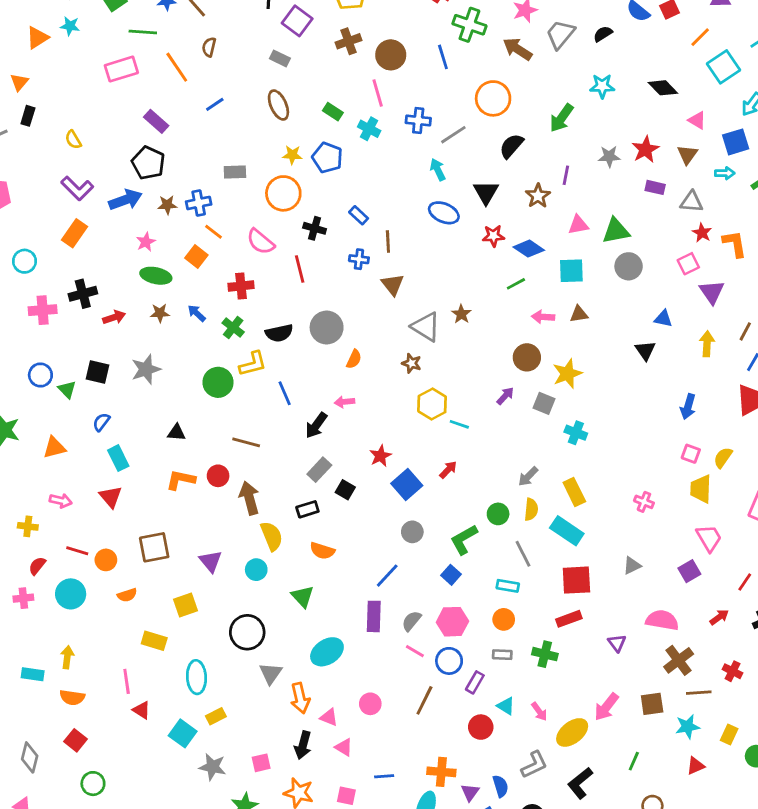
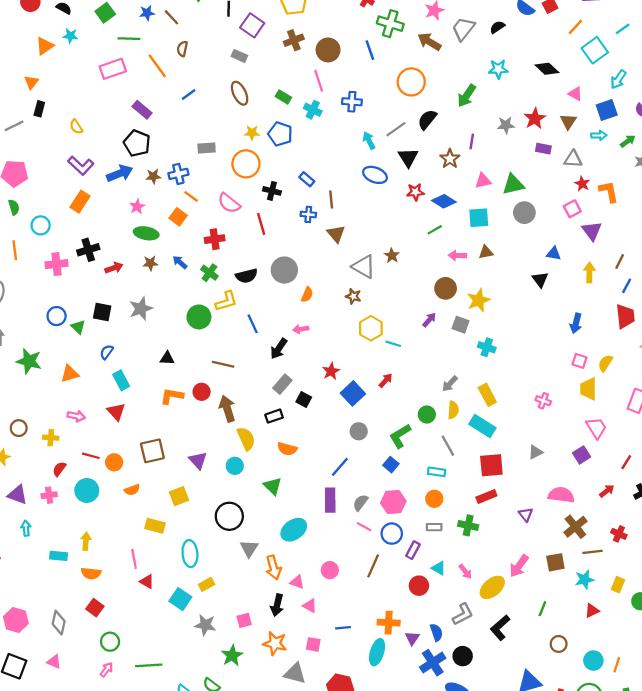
gray line: (453, 135) -> (396, 129), moved

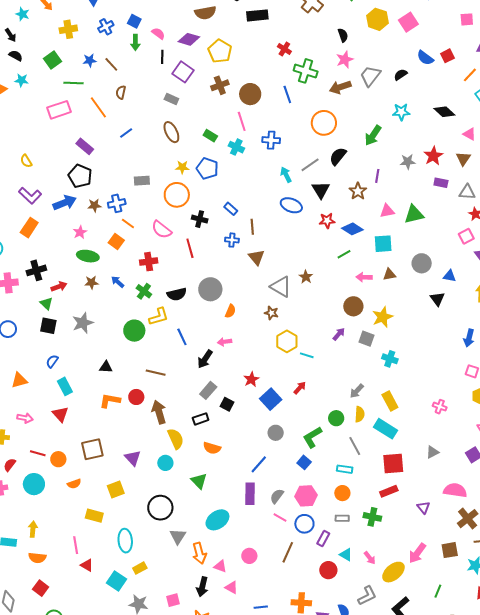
brown arrow: (429, 42) -> (340, 87), turned -50
gray circle: (524, 213) -> (422, 263), moved
green triangle: (78, 327) -> (46, 303), moved

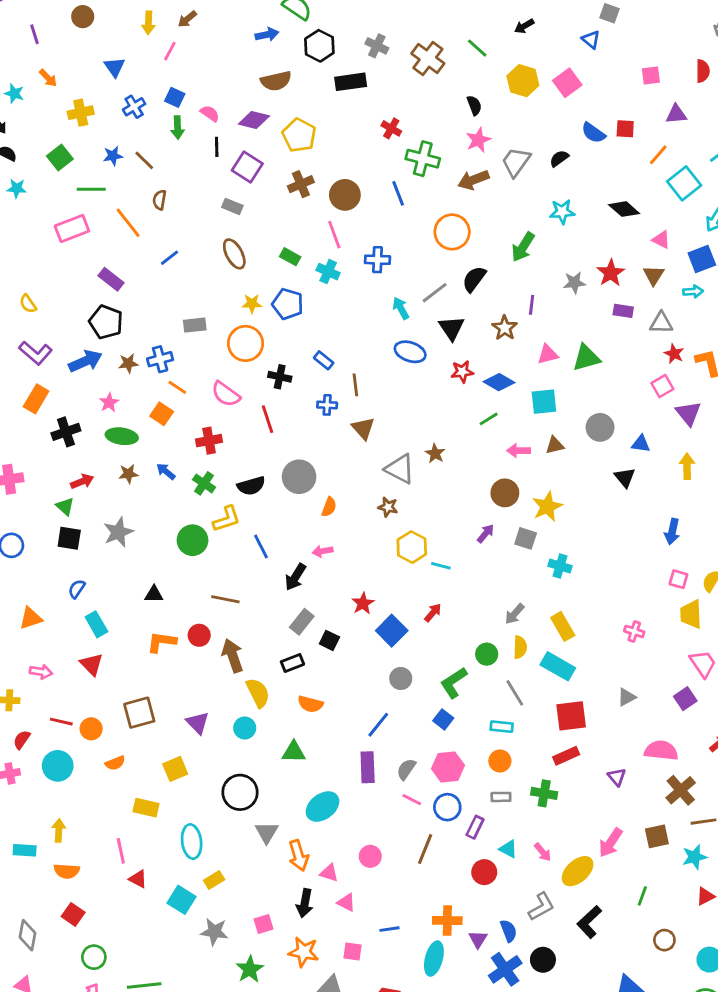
red square: (447, 56) -> (625, 129), turned 32
black cross: (36, 270) -> (66, 432), moved
green triangle: (199, 481) -> (294, 752), turned -42

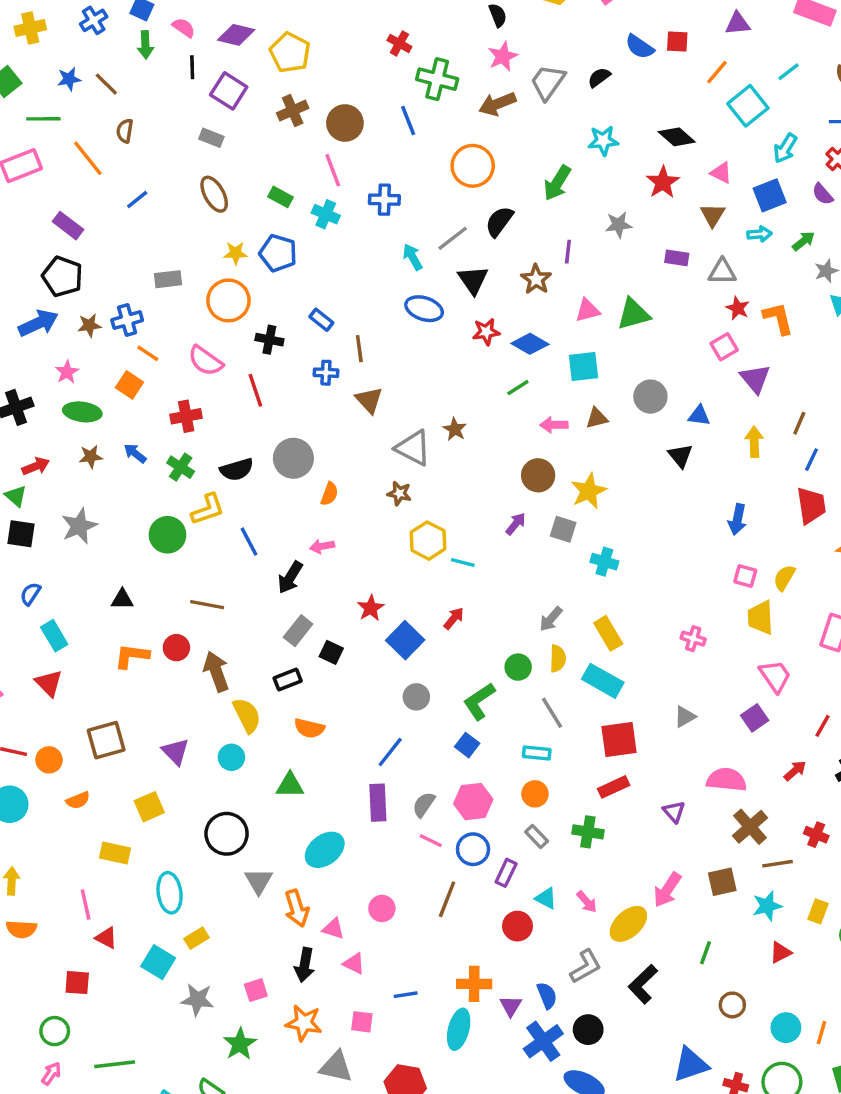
red star: (611, 273) -> (663, 182), moved
gray rectangle: (501, 797) -> (537, 837), turned 48
red square: (73, 914) -> (77, 983), moved, turned -30

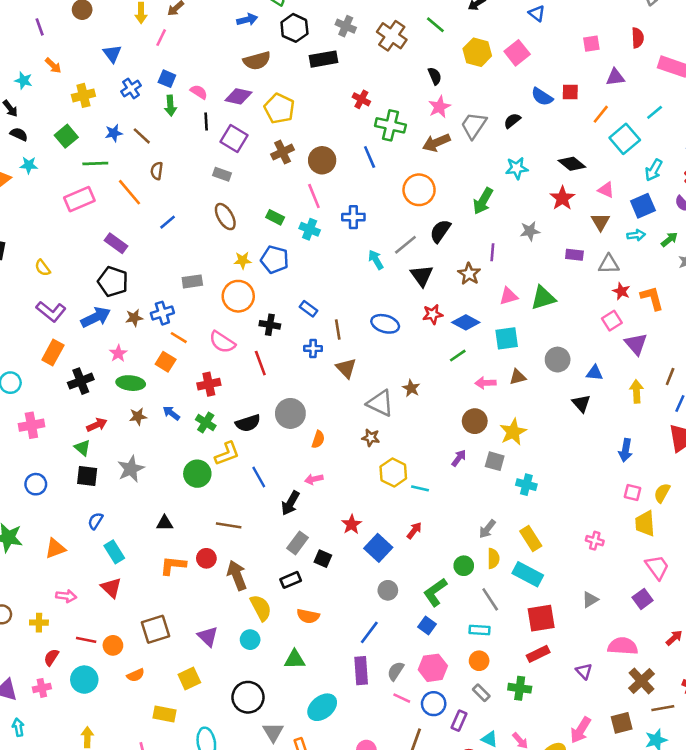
blue ellipse: (424, 309) -> (385, 324), moved

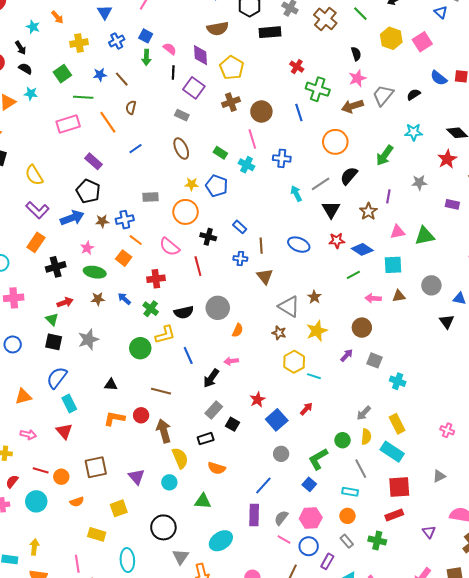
purple diamond: (238, 96) -> (201, 55), turned 70
yellow semicircle: (43, 268) -> (34, 175), size x1.5
yellow star: (513, 432) -> (317, 331), moved
blue semicircle: (95, 521) -> (57, 378), size x1.6

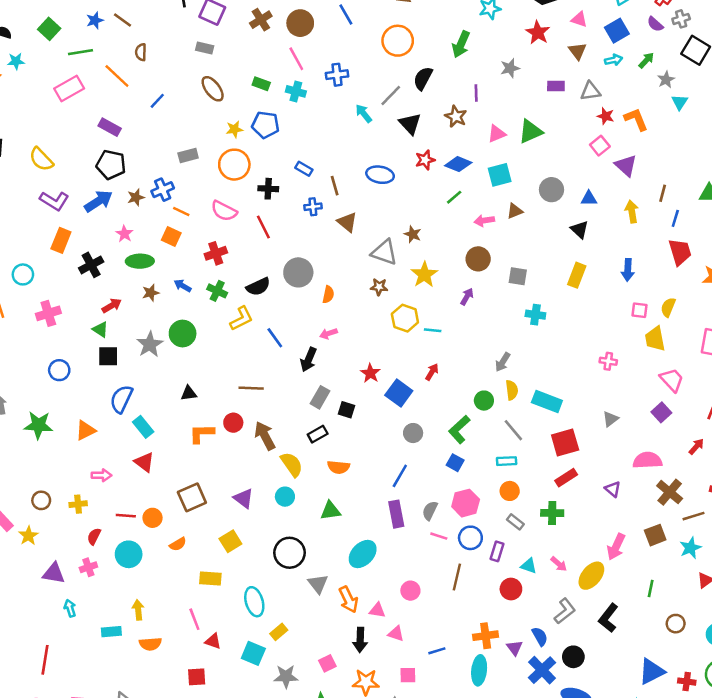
green circle: (140, 348) -> (183, 334), moved
gray square: (375, 360) -> (518, 276), moved
yellow rectangle: (397, 424) -> (577, 275), moved, turned 60

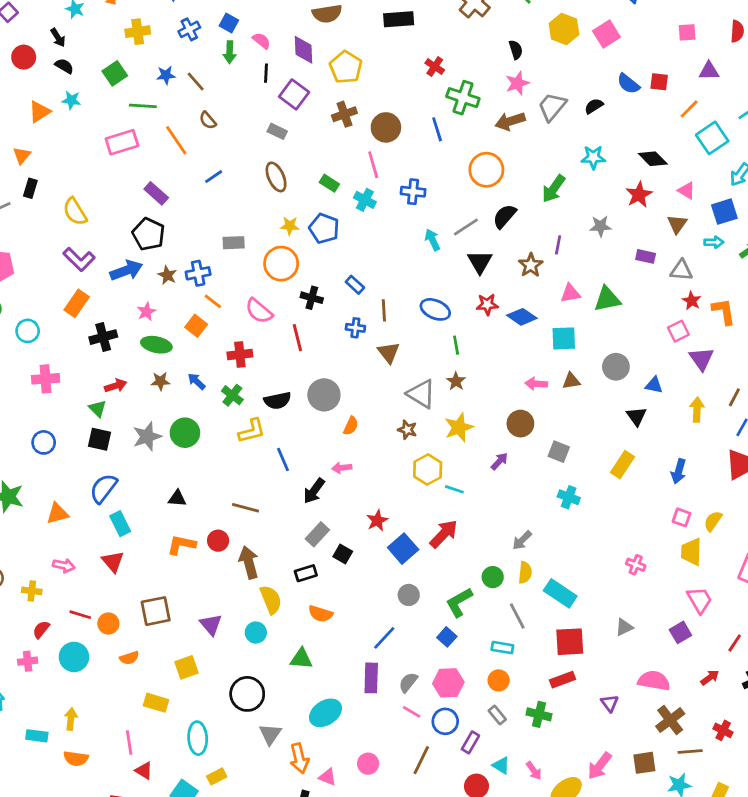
brown semicircle: (141, 52) -> (208, 120), turned -54
brown star: (136, 197) -> (167, 275), turned 30
green line: (454, 197) -> (456, 345), moved, turned -72
red arrow: (432, 372) -> (444, 534), size x1.6

